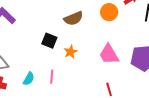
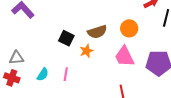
orange circle: (109, 12) -> (129, 28), moved
brown semicircle: (73, 18) -> (97, 32), moved

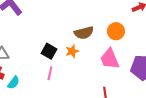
black square: (66, 38) -> (49, 51), moved
cyan semicircle: (43, 74) -> (14, 83), moved

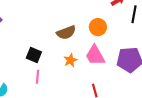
orange star: (72, 51) -> (70, 60), moved

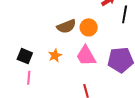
brown semicircle: (66, 33) -> (66, 26), moved
orange star: (70, 60) -> (55, 55), moved

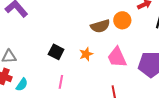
orange circle: (89, 27) -> (122, 20), moved
pink line: (29, 78) -> (61, 82), moved

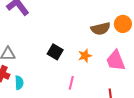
pink line: (61, 82) -> (71, 83), moved
cyan semicircle: (22, 85) -> (19, 83), turned -40

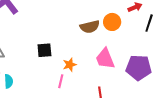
black square: (55, 52) -> (44, 50), turned -35
orange star: (85, 56) -> (70, 65), moved

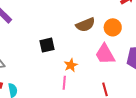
orange circle: (112, 22) -> (113, 27), moved
black square: (44, 50) -> (47, 45), moved

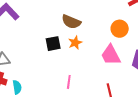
brown semicircle: (85, 25) -> (71, 22), moved, turned 42
orange star: (71, 65) -> (75, 43), moved

